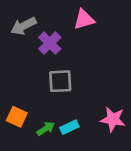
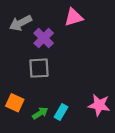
gray square: (60, 81) -> (39, 68), moved
cyan rectangle: (69, 127) -> (61, 112), turned -35

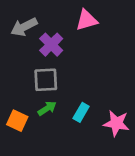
cyan rectangle: (61, 112) -> (81, 112), moved
green arrow: (40, 113) -> (47, 108), moved

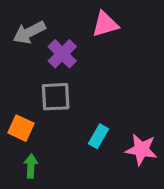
green arrow: (47, 108) -> (31, 166), moved, turned -54
orange square: (17, 121) -> (21, 128), moved

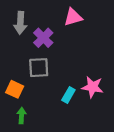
gray arrow: (29, 32) -> (20, 23), turned -60
pink star: (141, 150) -> (92, 87), moved

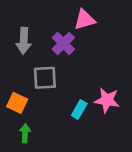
gray arrow: (20, 23) -> (24, 41), moved
purple cross: (43, 38) -> (63, 43), moved

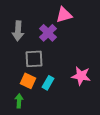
orange square: (17, 103) -> (28, 81), moved
cyan rectangle: (79, 110) -> (48, 83), moved

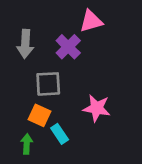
pink star: (81, 76) -> (97, 108), moved
cyan rectangle: (48, 83) -> (60, 134), moved, turned -64

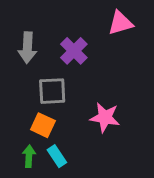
pink triangle: (91, 21) -> (120, 23), moved
cyan rectangle: (60, 134) -> (57, 156), moved

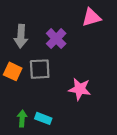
orange square: (43, 125) -> (13, 71), moved
cyan rectangle: (57, 156) -> (43, 118), turned -35

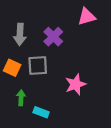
pink star: (80, 89) -> (76, 84), turned -30
green arrow: (22, 118) -> (21, 98), moved

